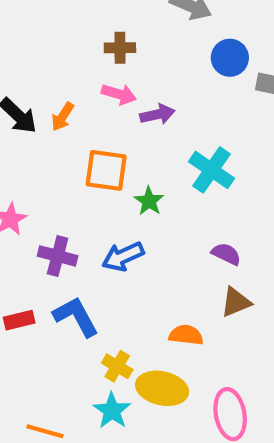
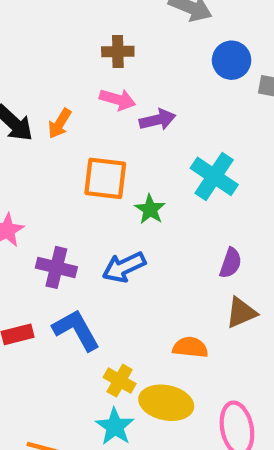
purple semicircle: (226, 254) -> (231, 263), turned 84

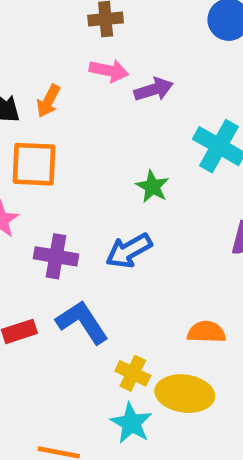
orange square: (105, 178) -> (34, 164), moved

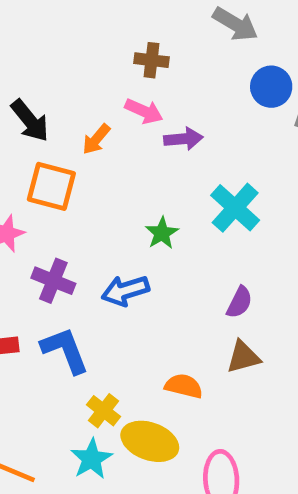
orange arrow: (48, 101) -> (96, 139), moved

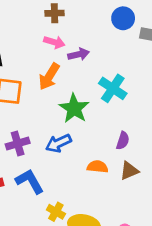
orange arrow: (96, 139) -> (49, 77), moved, size x1.5
green star: (162, 233) -> (74, 108), size x1.6
purple cross: (53, 281) -> (18, 144), turned -30
orange semicircle: (184, 386) -> (97, 167), moved

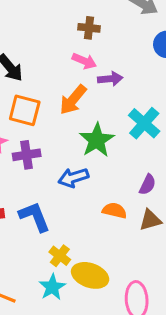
purple cross: (18, 144) -> (27, 155), moved

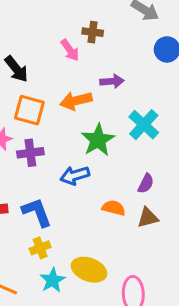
pink arrow: (84, 61) -> (70, 50), moved, turned 30
orange arrow: (73, 100) -> (76, 101), turned 36
yellow cross: (60, 256) -> (40, 248), moved, turned 30

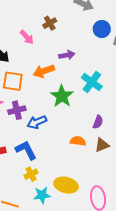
brown cross: (93, 32) -> (50, 23), turned -32
pink arrow: (70, 50) -> (27, 37), moved
blue arrow: (75, 175) -> (37, 122), moved
cyan star: (53, 280) -> (42, 195), turned 30

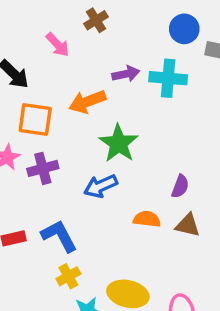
cyan cross: (92, 82) -> (168, 78), moved, turned -30
blue arrow: (37, 122) -> (101, 186), moved
brown triangle: (102, 145) -> (188, 225), turned 35

